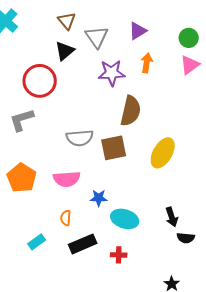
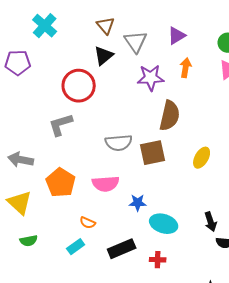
yellow ellipse: (163, 153) -> (202, 158), size x0.7
orange semicircle: (66, 218) -> (88, 223), moved, turned -70

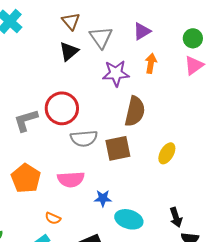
red circle: (79, 86) -> (62, 108), moved

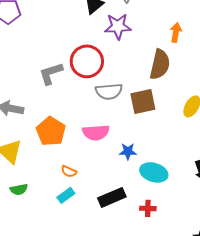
orange arrow: (151, 63) -> (176, 32), moved
purple star: (116, 73) -> (118, 26), moved
orange semicircle: (53, 218) -> (69, 171), moved

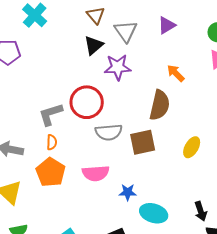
orange arrow: (176, 32) -> (176, 73), turned -54
orange semicircle: (69, 171) -> (52, 142), moved, turned -112

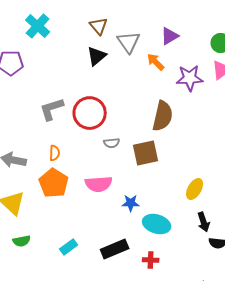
purple star: (118, 67) -> (190, 78), moved
orange arrow: (176, 73) -> (156, 62), moved
gray L-shape: (51, 114) -> (52, 109), moved
gray semicircle: (109, 132) -> (112, 143), size x0.6
yellow ellipse: (192, 147) -> (195, 189), moved

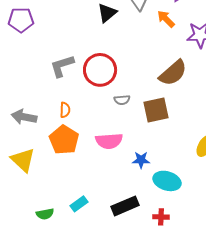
brown semicircle: (163, 116) -> (173, 73), turned 36
green semicircle: (22, 241) -> (45, 214), moved

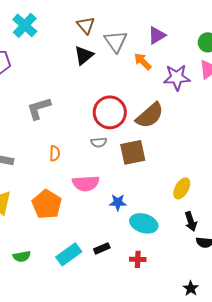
red circle: (100, 70) -> (110, 112), moved
orange semicircle: (65, 110) -> (55, 153), moved
orange pentagon: (64, 140) -> (47, 204), moved
cyan rectangle: (79, 204) -> (69, 254), moved, size x1.4
black rectangle: (125, 206) -> (102, 248), size x0.6

